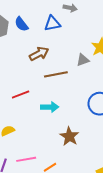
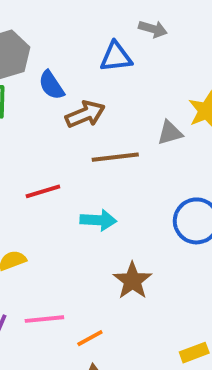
blue semicircle: (21, 24) -> (51, 85), moved

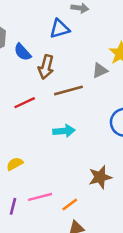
brown arrow: (85, 114) -> (46, 67), turned 135
red line: (43, 191) -> (25, 103), moved
brown star: (132, 281) -> (100, 177), moved, turned 30

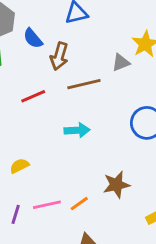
orange line: (70, 204) -> (79, 204), moved

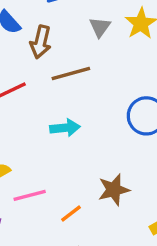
gray triangle: (121, 63) -> (100, 27), moved, turned -30
pink line: (47, 205) -> (30, 195), moved

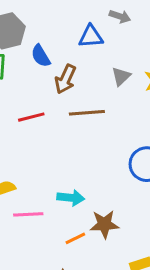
cyan arrow: (65, 128) -> (71, 198), moved
orange line: (71, 214) -> (75, 238), moved

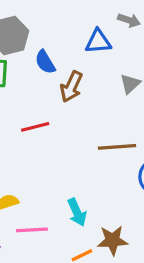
brown line: (87, 113) -> (117, 147), moved
cyan arrow: (71, 198) -> (77, 212), turned 60

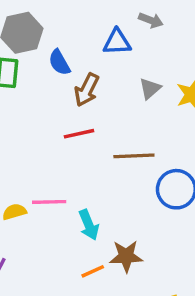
red line: (35, 127) -> (79, 134), moved
pink line: (32, 230) -> (49, 202), moved

